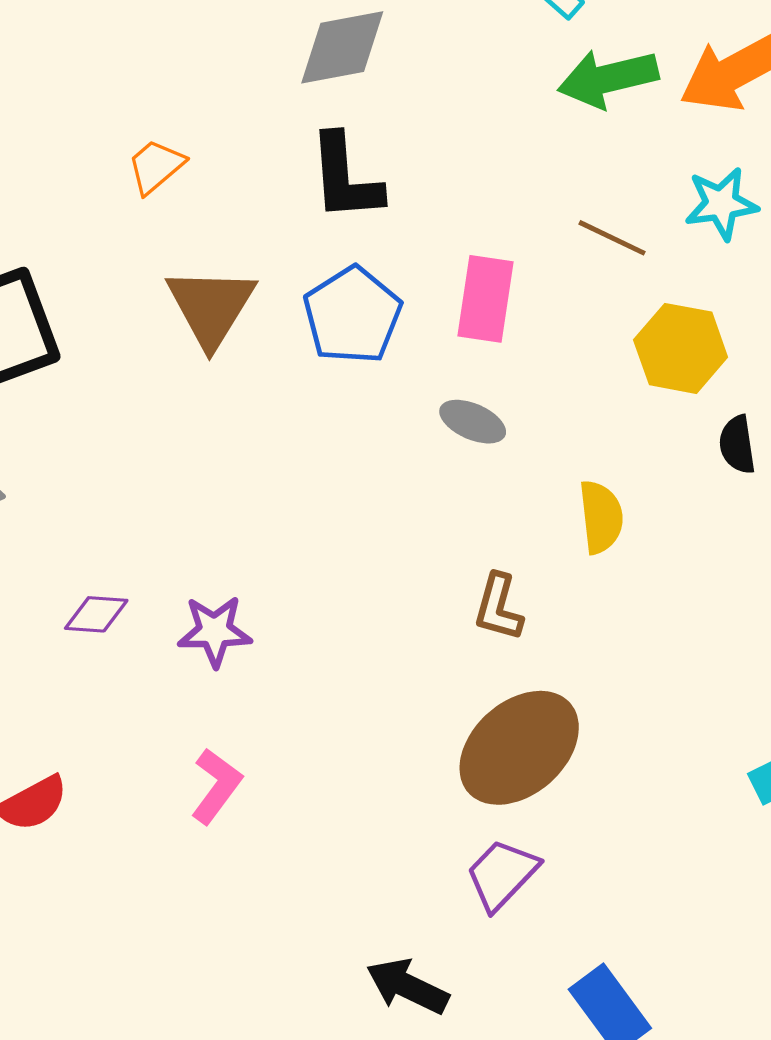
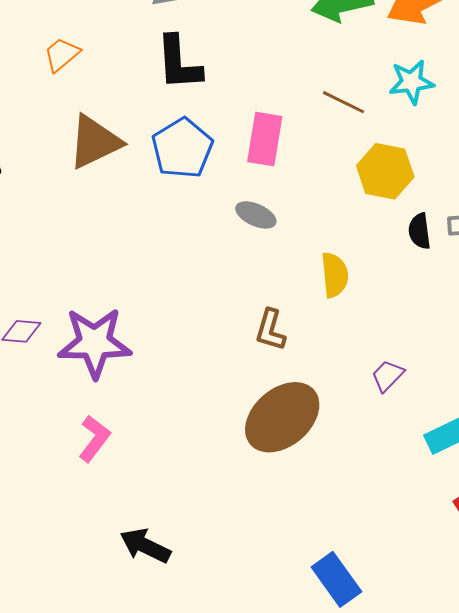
brown triangle: (211, 307) -> (95, 142), turned 32
purple star: (215, 631) -> (95, 343), size x1.6
purple trapezoid: (502, 874) -> (388, 376), moved, size x0.7
black arrow: (407, 986) -> (145, 546), moved

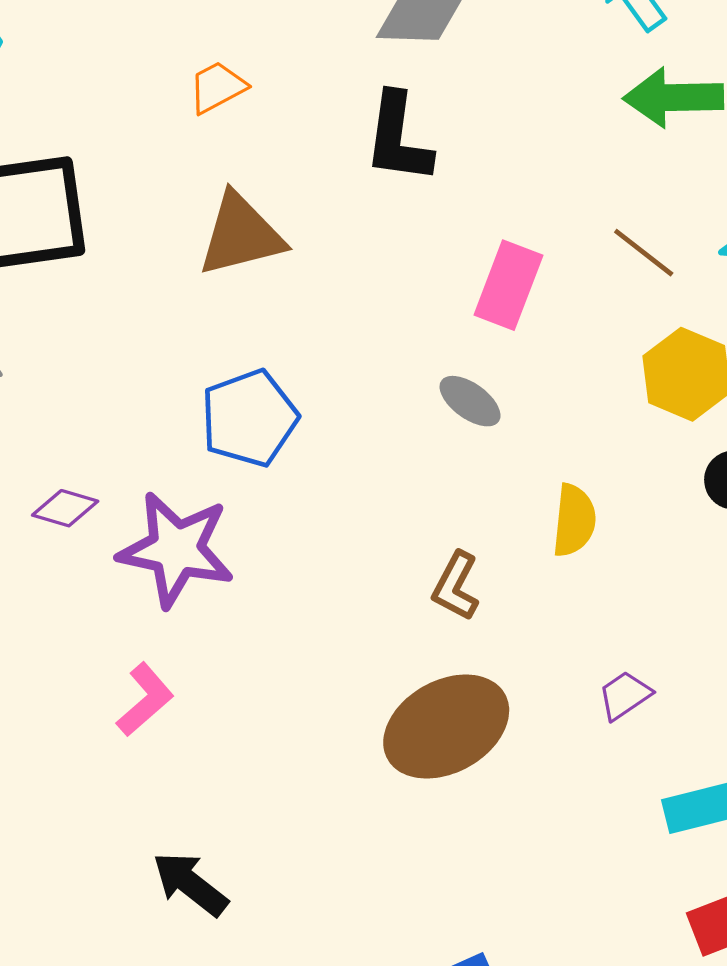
blue pentagon: (182, 148) -> (249, 418), moved

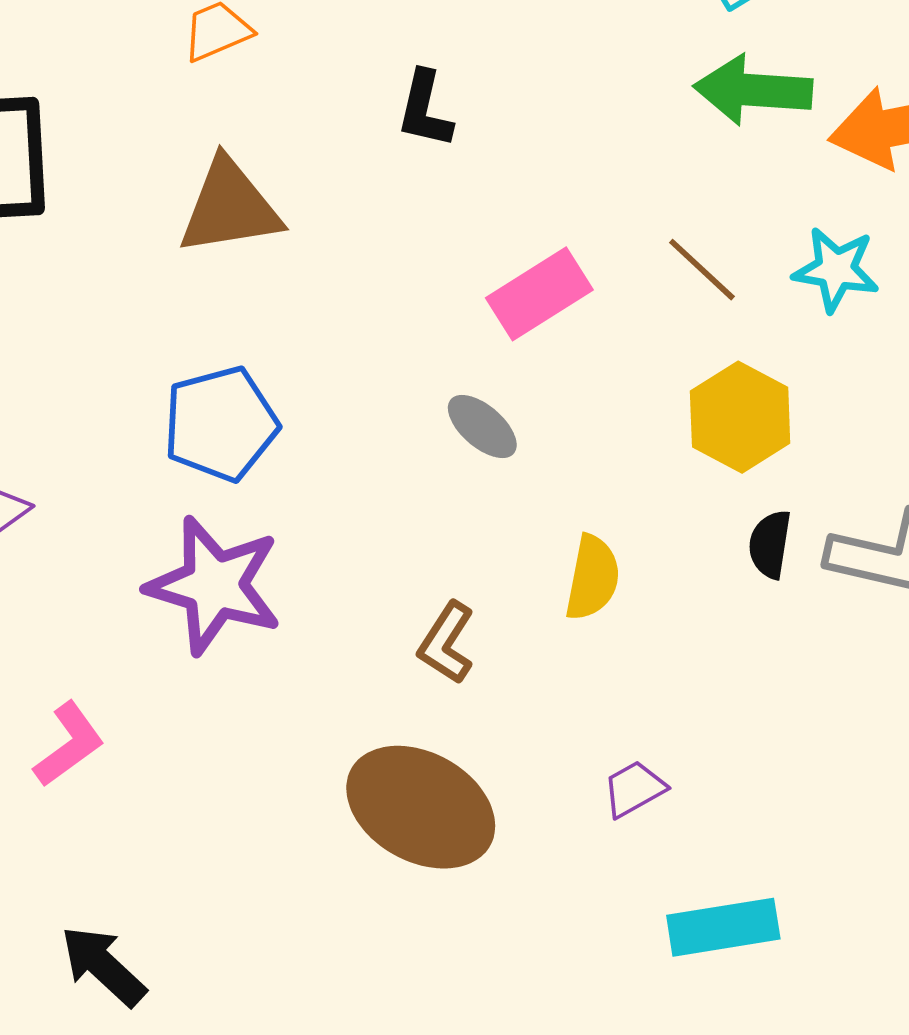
black L-shape: (398, 138) -> (425, 109), size x0.7
pink rectangle: (508, 285) -> (539, 294), turned 32
purple star: (176, 549) -> (214, 585), moved
brown ellipse: (446, 727) -> (421, 807), turned 53

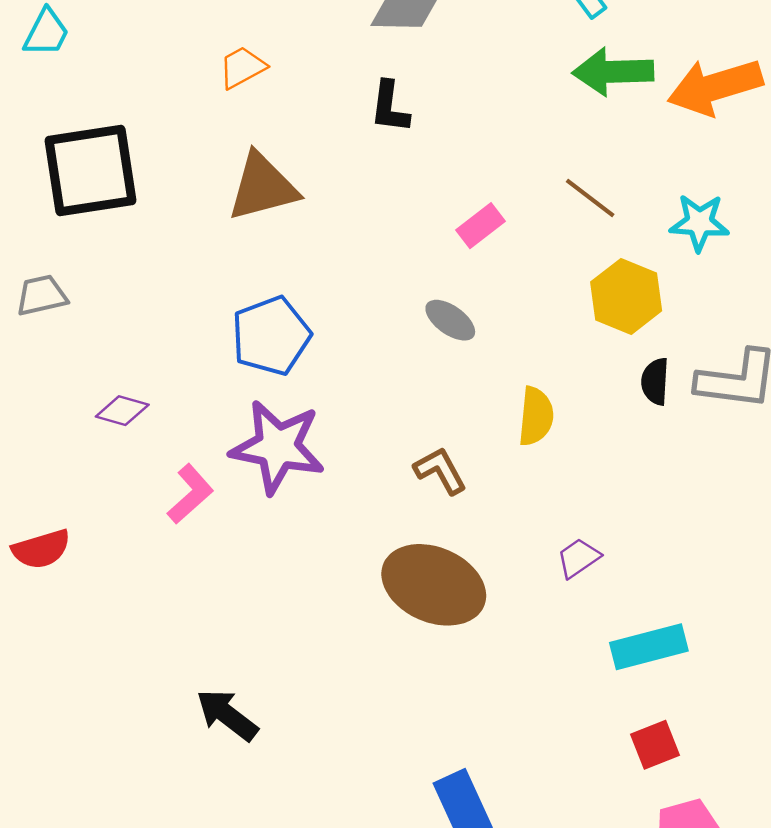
cyan star: (836, 270) -> (699, 223), moved
pink rectangle: (539, 294) -> (480, 226), size x0.7
brown L-shape: (446, 643) -> (440, 471), turned 124
pink L-shape: (69, 744) -> (190, 494), moved

